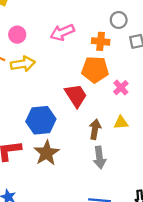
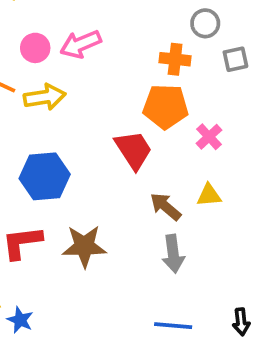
pink arrow: (62, 32) -> (81, 44), moved
blue hexagon: (41, 120) -> (45, 176), moved
brown arrow: (95, 129) -> (166, 207), turned -60
brown star: (47, 153) -> (84, 246), turned 30

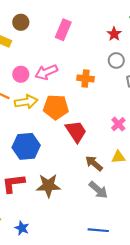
orange cross: (175, 59) -> (86, 78), moved
orange pentagon: (166, 106) -> (56, 107), moved
gray arrow: (173, 254) -> (98, 190), turned -42
blue star: (20, 320) -> (22, 228), moved

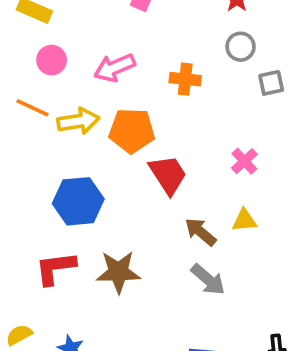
pink circle: (21, 74) -> (52, 60), moved

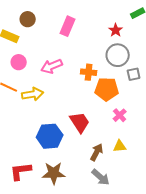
gray circle: (241, 47) -> (118, 55), size x1.5
orange pentagon: (132, 131) -> (107, 89), moved
blue hexagon: (78, 201) -> (50, 136), moved
brown arrow: (200, 232) -> (97, 152), turned 78

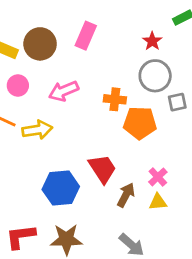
brown circle: (28, 19) -> (40, 44), moved, size x1.5
pink cross: (120, 115) -> (158, 177), moved
brown arrow: (97, 152) -> (126, 195), moved

